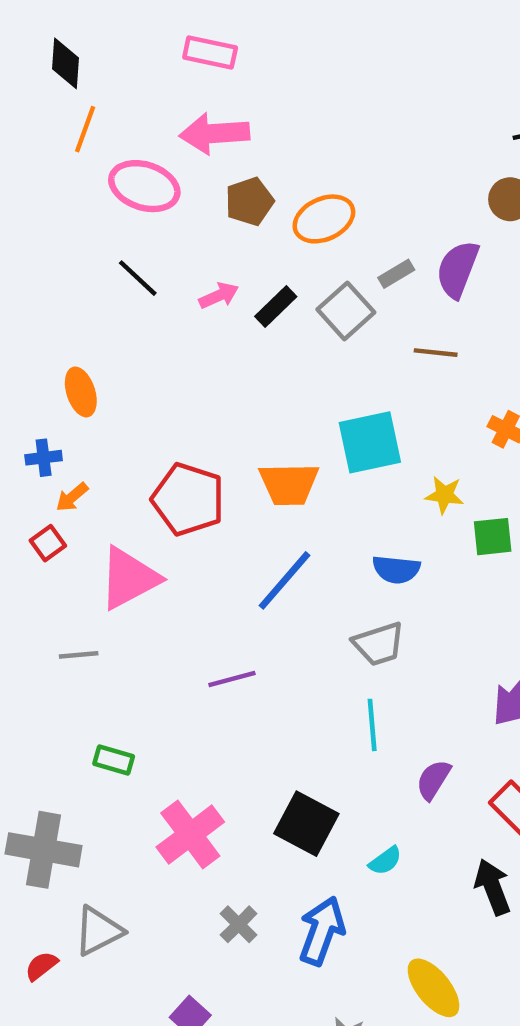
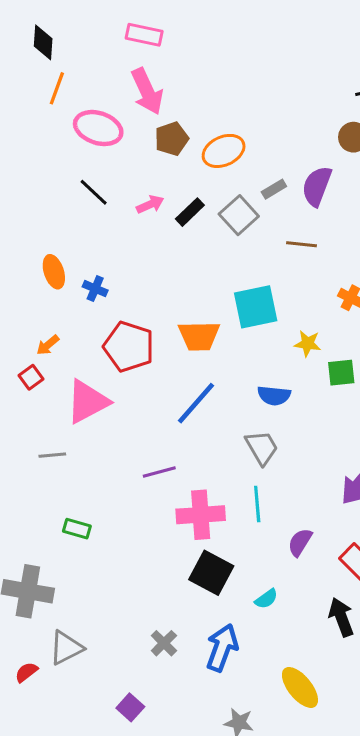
pink arrow: (214, 134) -> (147, 91), turned -111
blue cross: (44, 458) -> (95, 289), moved, turned 30
gray trapezoid: (379, 644) -> (262, 448), turned -102
pink cross: (190, 834) -> (201, 515), moved, turned 33

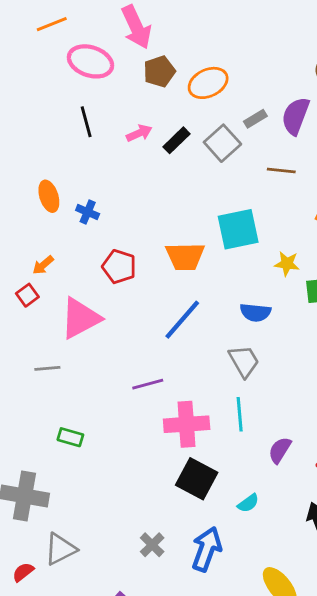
orange line: (57, 88) -> (52, 24), turned 48
black line: (94, 192) -> (86, 122), turned 32
red pentagon: (129, 347) -> (119, 267), size x0.7

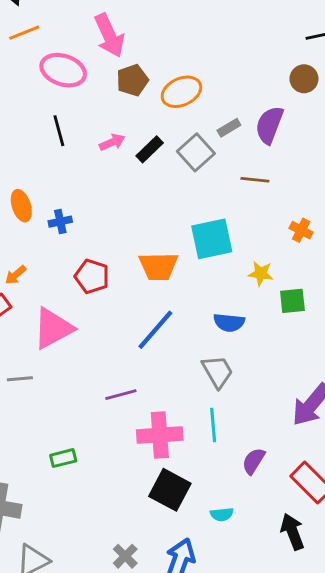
blue cross: (88, 212) -> (60, 222), turned -35
green rectangle: (70, 437) -> (63, 458), moved, turned -30
cyan semicircle: (248, 503) -> (222, 514), turned 30

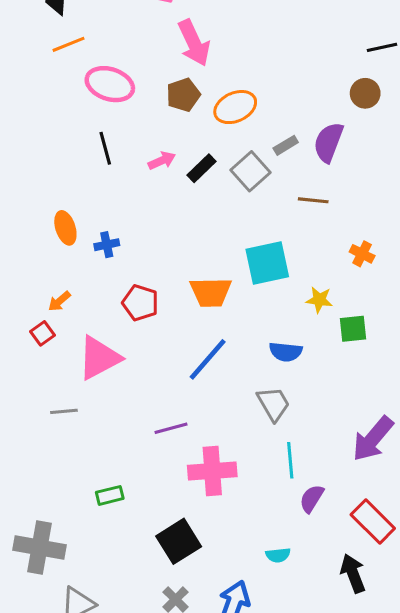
pink arrow: (109, 36) -> (194, 43), moved
cyan line: (213, 425) -> (290, 460), moved
black square: (170, 490) -> (179, 541), moved, turned 30

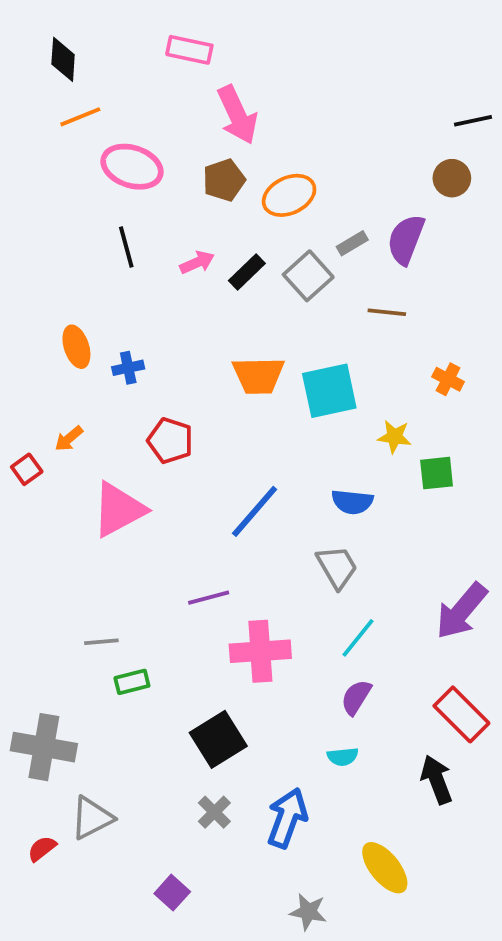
orange trapezoid: (211, 292) -> (258, 375), moved
red square: (43, 333) -> (27, 469), moved
gray line: (64, 411) -> (101, 642), moved
cyan line: (290, 460) -> (358, 638), turned 44
purple semicircle: (312, 499) -> (356, 697), moved

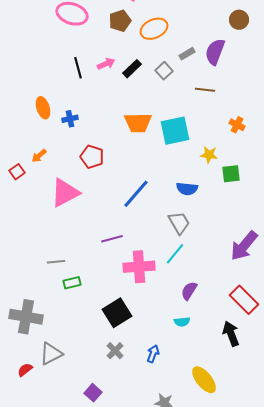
black line: (126, 247) -> (78, 68), moved
gray square: (308, 276) -> (164, 71), size x0.7
cyan line: (358, 638) -> (175, 254), moved
blue arrow: (287, 818) -> (153, 354), size x0.6

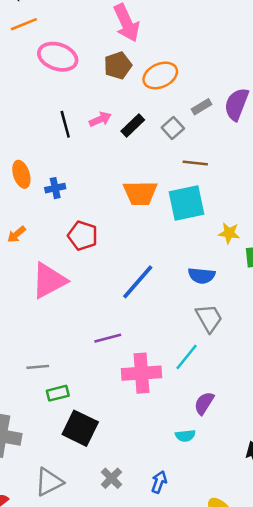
brown line: (205, 90) -> (195, 163), moved
gray trapezoid: (179, 223) -> (209, 318), moved
black square: (117, 313) -> (80, 428), moved, turned -32
cyan semicircle: (182, 322) -> (185, 436), moved
gray triangle: (51, 354) -> (49, 482), moved

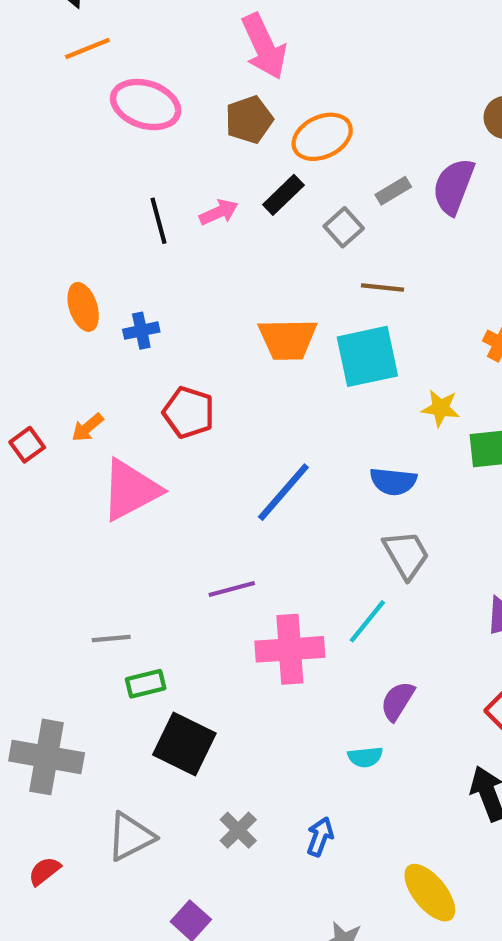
black rectangle: (133, 126) -> (283, 195), moved
orange arrow: (16, 234) -> (87, 428), moved

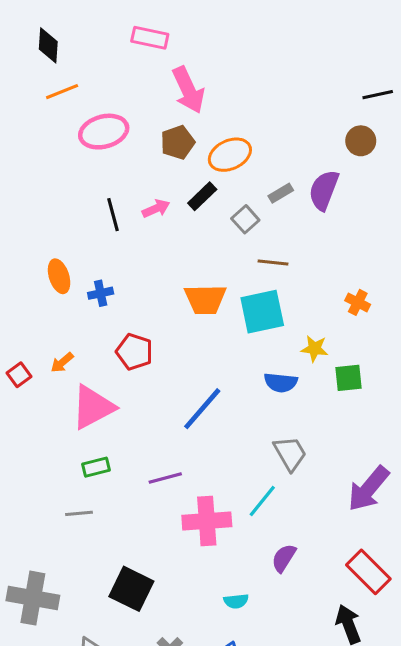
pink ellipse: (146, 105) -> (104, 132), turned -33
blue semicircle: (393, 481) -> (281, 382), moved
green rectangle: (146, 684) -> (96, 467), moved
cyan semicircle: (365, 757) -> (236, 601), moved

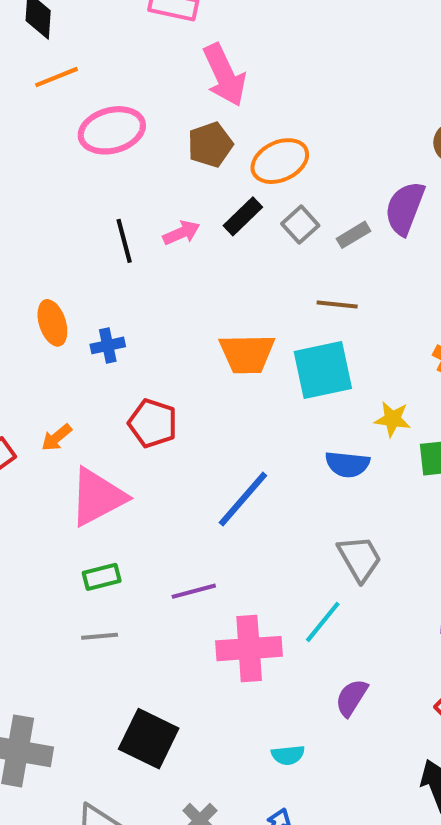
gray rectangle: (281, 193) -> (354, 235), moved
gray square: (245, 219) -> (300, 225), moved
gray line: (79, 513) -> (100, 636), moved

